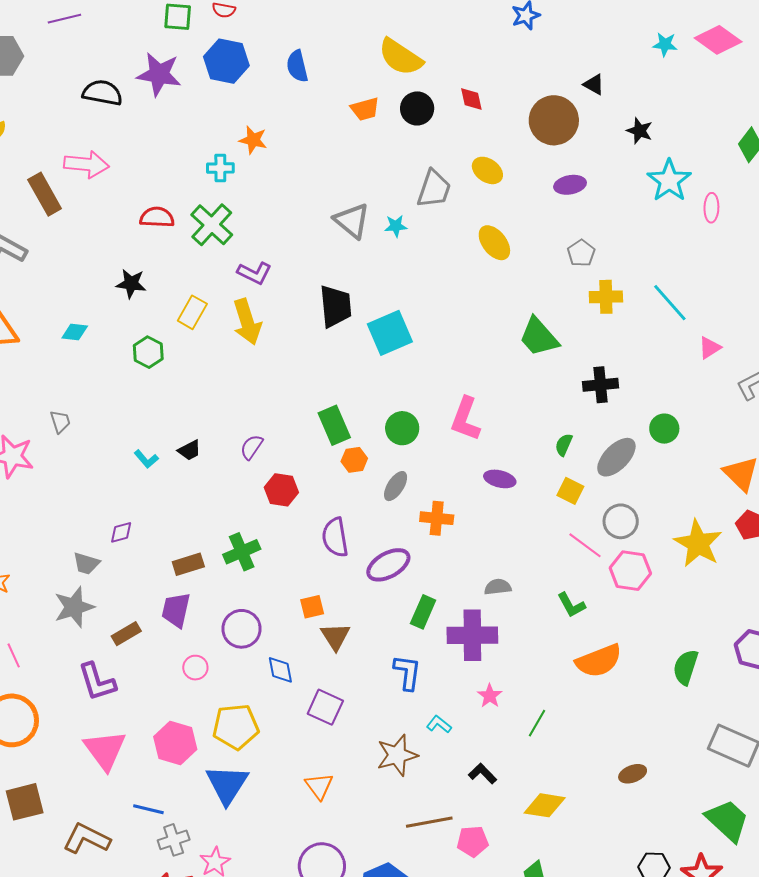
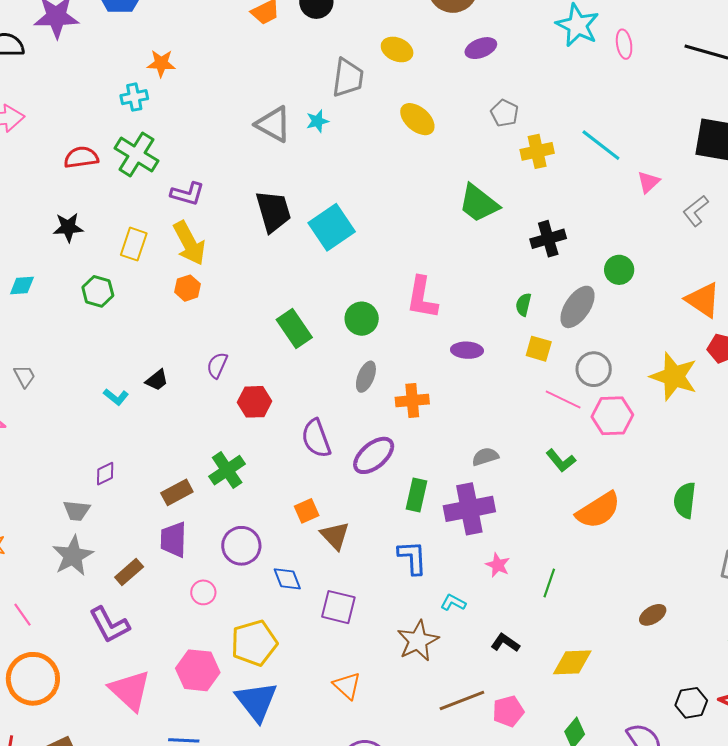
orange hexagon: (354, 460) -> (187, 288), moved

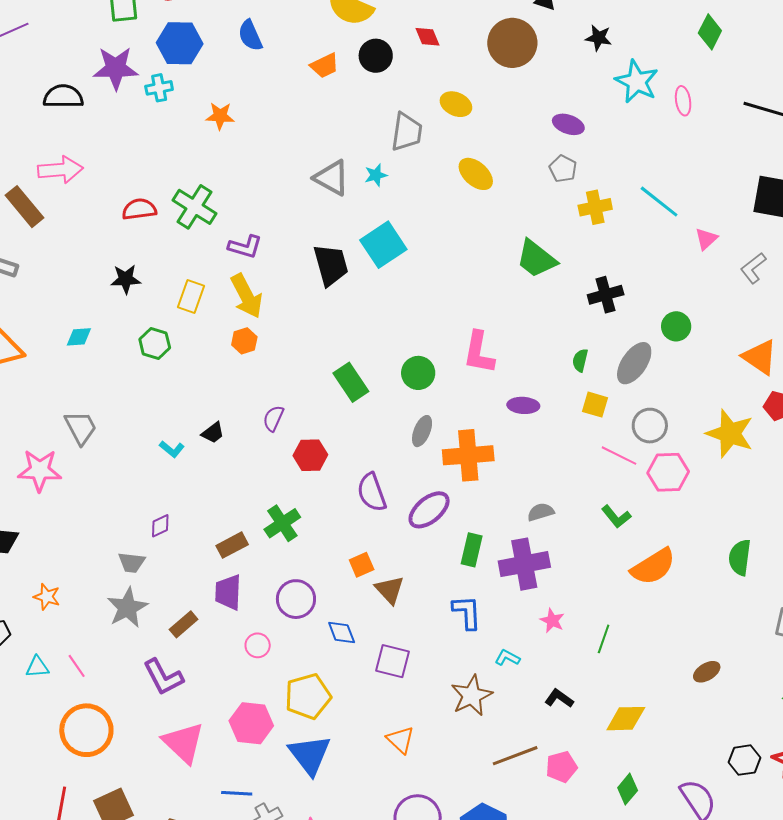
purple ellipse: (481, 48) -> (568, 124), moved, turned 40
cyan cross: (134, 97) -> (159, 88), moved
cyan square: (332, 227) -> (383, 245), moved
gray trapezoid: (24, 376) -> (81, 428), size x1.5
orange cross: (412, 401) -> (468, 455), size x1.5

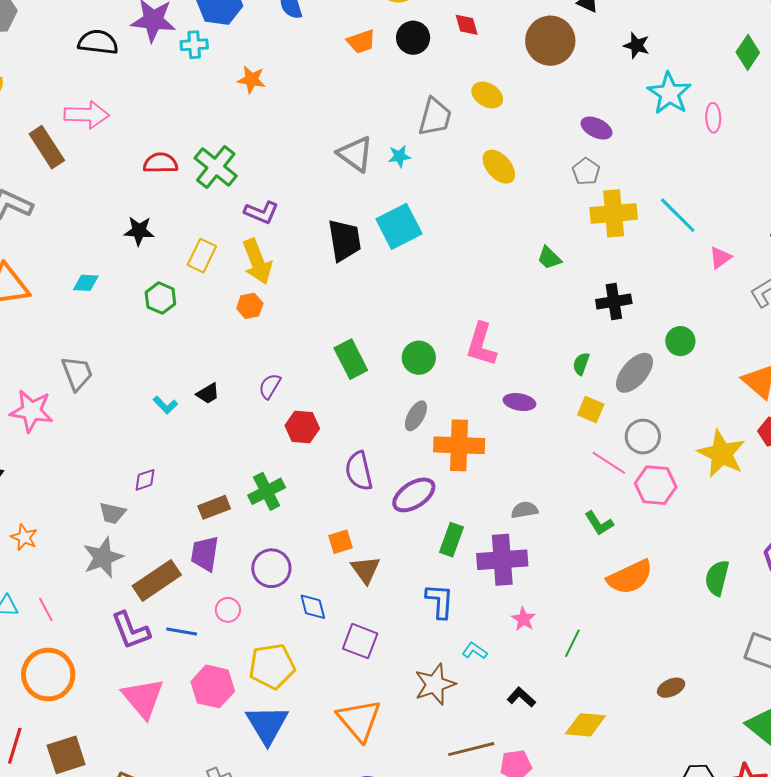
yellow cross: (595, 207) -> (614, 213), size x1.4
green trapezoid: (536, 259) -> (549, 258), size x0.6
brown rectangle: (184, 624) -> (157, 580), size x1.6
orange triangle: (400, 740) -> (359, 720), size x1.6
blue line: (237, 793) -> (182, 632), moved

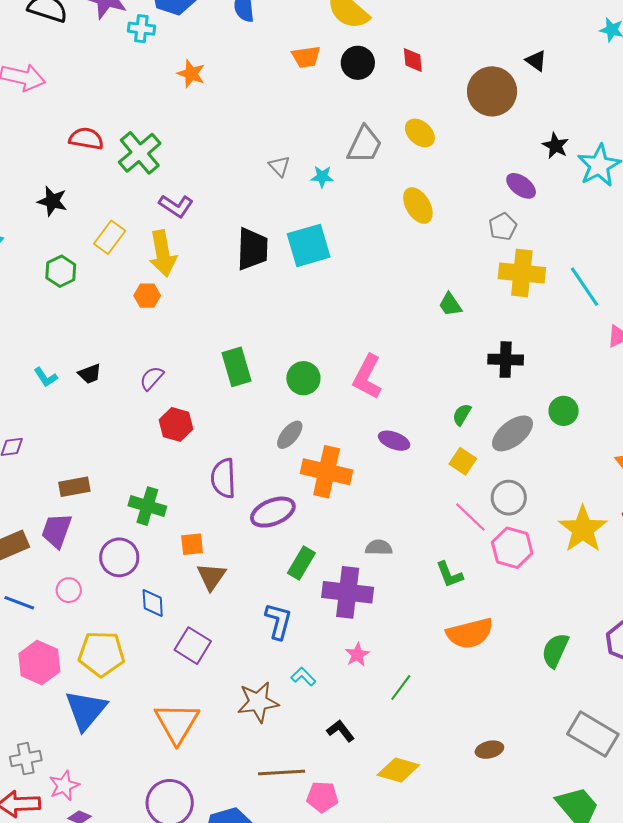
black star: (636, 46) -> (556, 146), moved
gray triangle: (355, 154) -> (279, 166), size x0.6
green cross: (267, 491) -> (147, 506), moved, turned 33

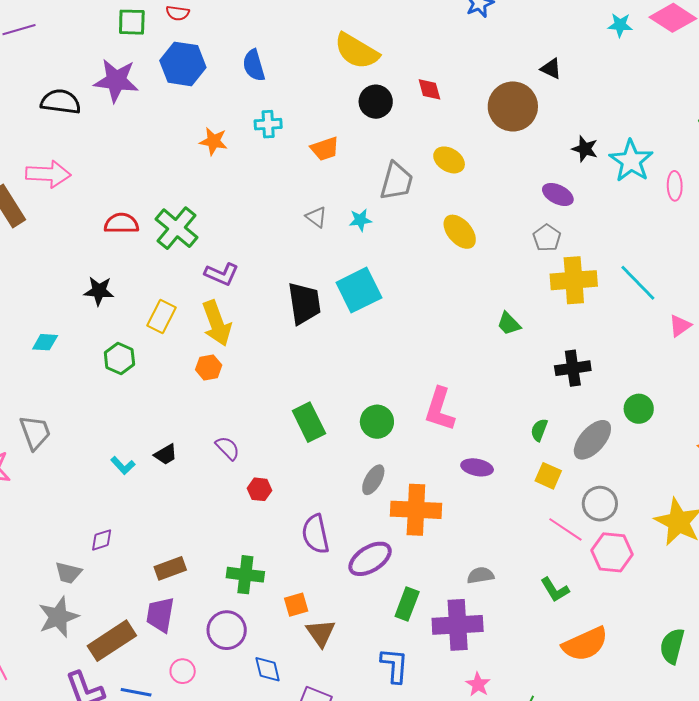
cyan cross: (141, 29) -> (268, 124), moved
orange trapezoid: (306, 57) -> (325, 149), moved
purple semicircle: (152, 378) -> (228, 448), turned 104
red hexagon: (176, 424) -> (259, 489), size x0.7

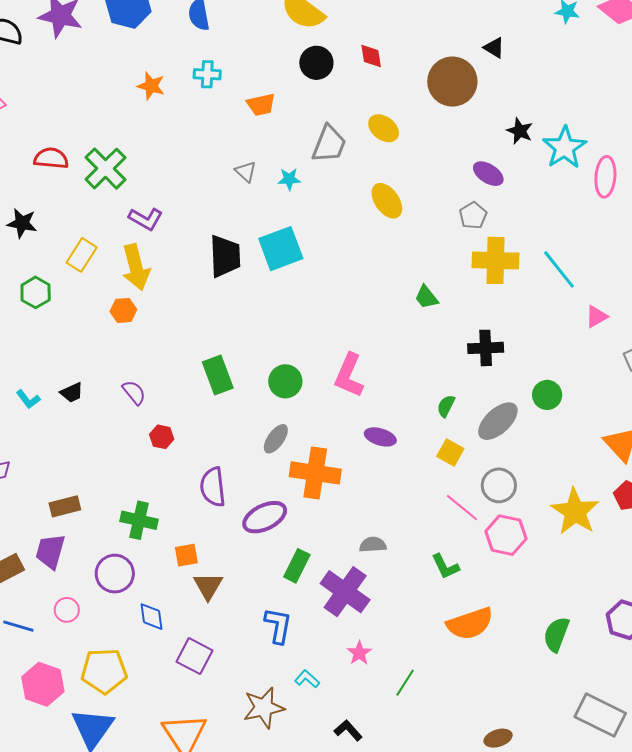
pink ellipse: (675, 186) -> (605, 177), size x1.4
purple cross: (458, 625) -> (345, 592), turned 33

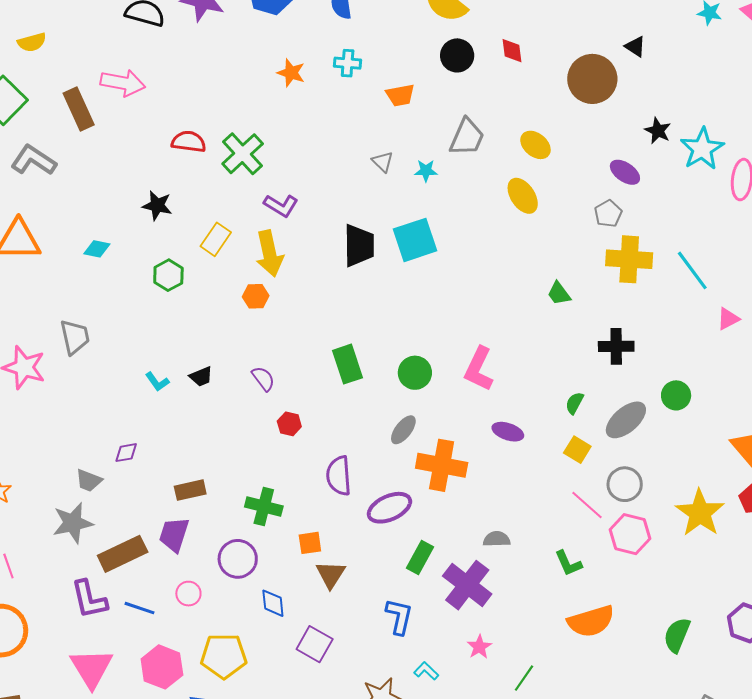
yellow ellipse: (384, 128) -> (535, 145), moved

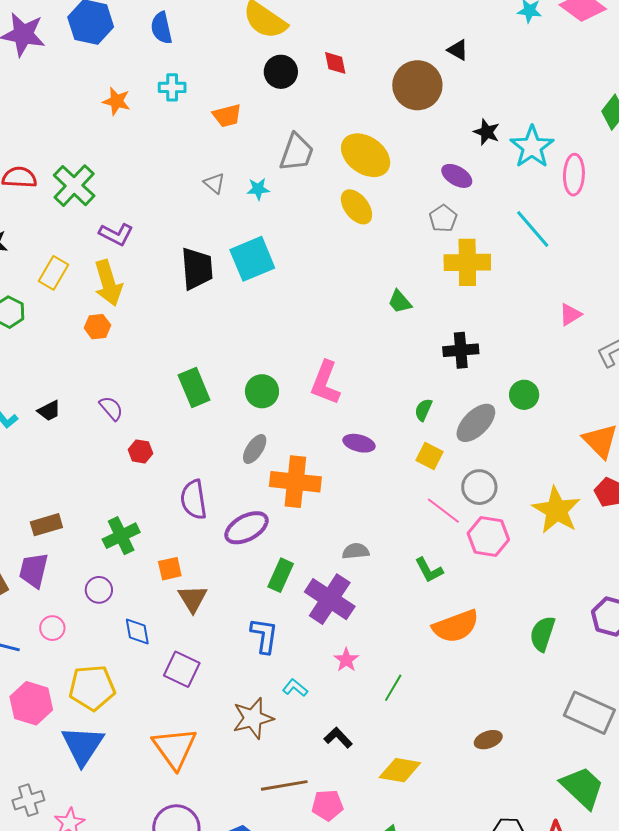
yellow ellipse: (535, 145) -> (366, 155), size x1.6
cyan line: (692, 270) -> (533, 229), moved
green cross: (264, 506) -> (121, 536), turned -36
purple circle: (238, 559) -> (99, 590), size x0.7

